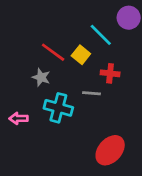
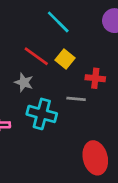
cyan line: (101, 35) -> (58, 22), moved
red ellipse: (110, 150) -> (95, 158), turned -56

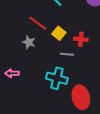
yellow square: (65, 59) -> (59, 33), moved
cyan cross: (42, 114) -> (57, 78), moved

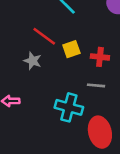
yellow square: (59, 33) -> (71, 49), turned 32
gray line: (67, 54) -> (96, 85), moved

